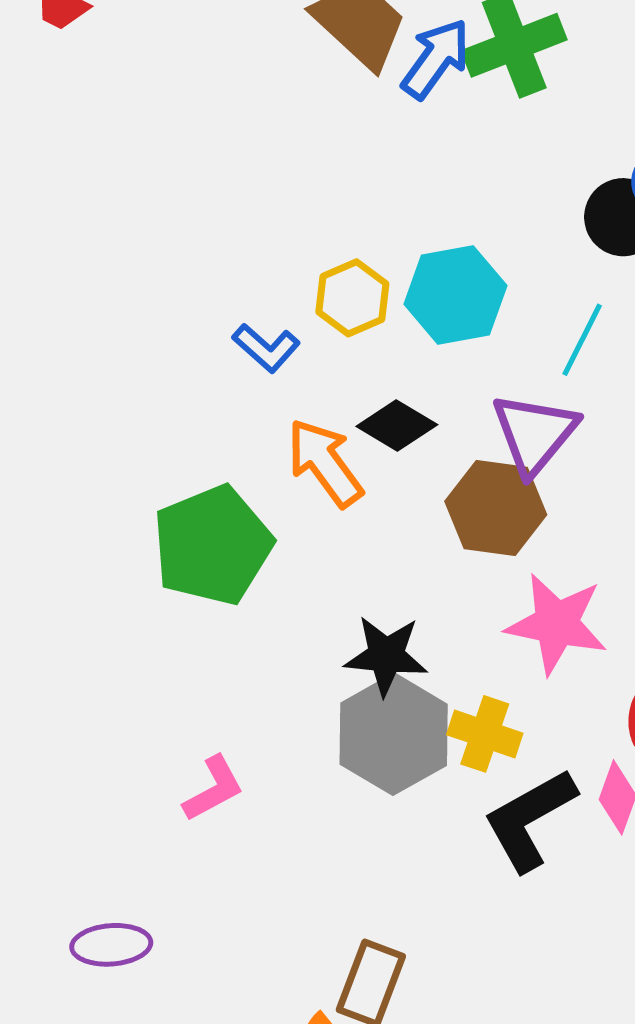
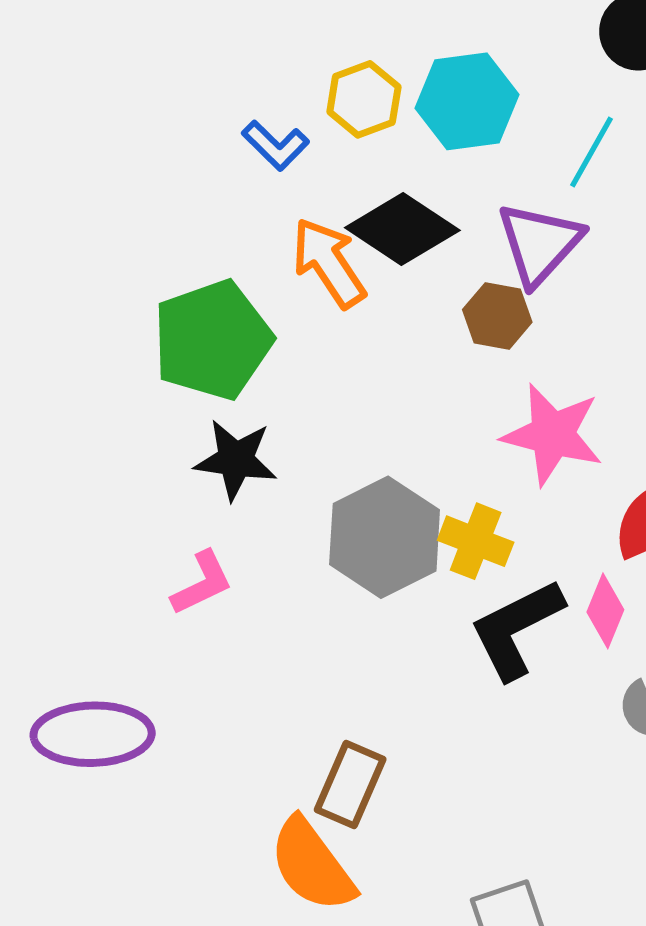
black diamond: (397, 426) -> (402, 229), size x1.4
brown hexagon: (496, 508) -> (497, 316), size x0.7
black star: (386, 656) -> (236, 460), moved
purple ellipse: (111, 945) -> (93, 734), size x1.5

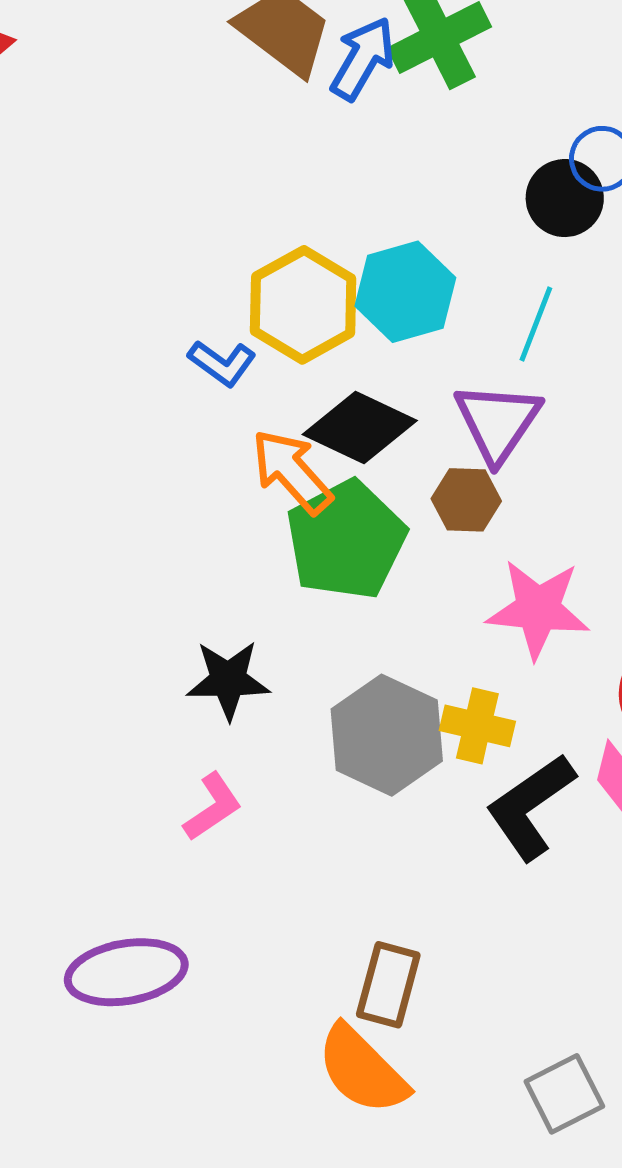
yellow hexagon: (364, 99) -> (303, 305), size x1.5
green pentagon: (212, 340) -> (346, 540), moved

